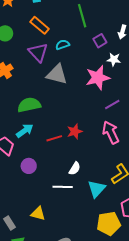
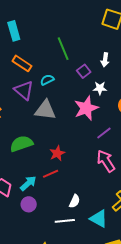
cyan arrow: (25, 131) -> (28, 183), moved
red star: (75, 131) -> (57, 153), moved
cyan triangle: (97, 189) -> (99, 219), turned -36

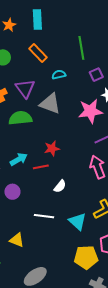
purple triangle: (24, 90) -> (25, 88), moved
green semicircle: (21, 144) -> (20, 118), moved
cyan arrow: (28, 183) -> (19, 159), moved
white semicircle: (75, 201) -> (60, 186), moved

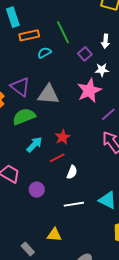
orange rectangle: (38, 53) -> (29, 35), moved, turned -42
cyan semicircle: (59, 75) -> (44, 53), moved
cyan arrow: (19, 159) -> (34, 145), moved
white semicircle: (60, 186) -> (72, 172), moved

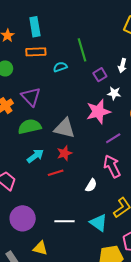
orange rectangle: (29, 35) -> (36, 52), moved
gray triangle: (48, 94) -> (65, 128), moved
white semicircle: (72, 172) -> (91, 185), moved
purple circle: (37, 190) -> (23, 218), moved, size x1.6

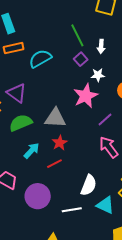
green line: (82, 50) -> (77, 35), moved
cyan semicircle: (60, 67) -> (40, 59), size x1.6
white semicircle: (91, 185) -> (89, 185), moved, size x1.5
purple circle: (23, 218) -> (38, 196), moved

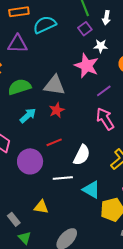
purple triangle: (17, 93) -> (17, 44), moved, turned -40
pink star: (86, 96) -> (87, 66), turned -30
red line: (54, 164) -> (54, 142), moved
cyan triangle: (105, 205) -> (91, 190), moved

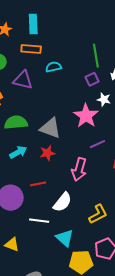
cyan semicircle: (45, 25) -> (53, 67), size x0.7
pink arrow: (105, 119) -> (79, 169), moved, turned -145

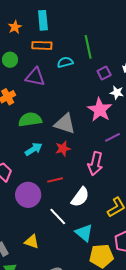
green line: (96, 56) -> (88, 47), moved
white line: (39, 221) -> (58, 216), turned 42

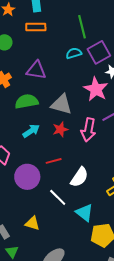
cyan semicircle: (65, 62) -> (74, 53), moved
purple square: (104, 73) -> (99, 52), size x1.6
purple triangle: (35, 77) -> (36, 70), moved
pink arrow: (95, 164) -> (88, 130), moved

